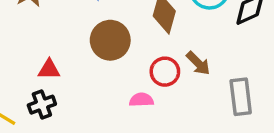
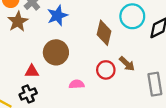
brown circle: (110, 40) -> (56, 52), moved
pink semicircle: (141, 100) -> (77, 84), moved

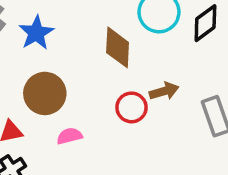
brown arrow: (127, 64) -> (164, 91), turned -49
pink semicircle: (77, 84) -> (69, 136), moved

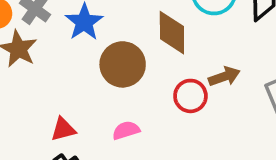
brown circle: (45, 93) -> (123, 64), moved

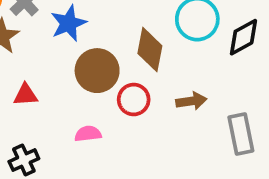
red circle: (190, 96) -> (134, 100), moved
red triangle: (63, 129) -> (26, 95), moved

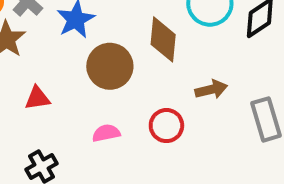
red circle: (134, 100) -> (166, 126), moved

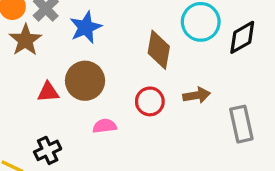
brown circle: (110, 66) -> (85, 81), moved
red circle: (166, 126) -> (150, 101), moved

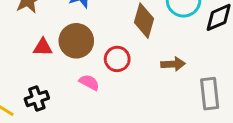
red circle: (150, 101) -> (117, 59), moved
pink semicircle: (105, 126) -> (89, 82), turned 30

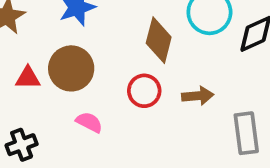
red circle: (117, 59) -> (144, 91), moved

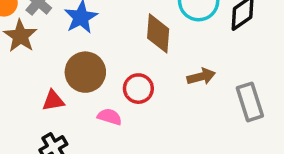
red triangle: (28, 78) -> (53, 101), moved
red circle: (144, 91) -> (138, 89), moved

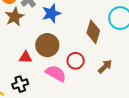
brown arrow: (201, 77) -> (105, 67), moved, turned -42
pink semicircle: (110, 117) -> (56, 73), size x1.5

